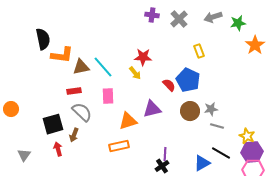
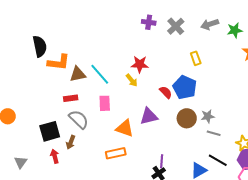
orange triangle: (128, 121) -> (125, 128), turned 36

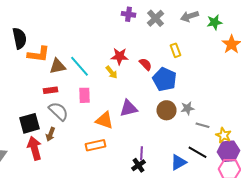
red semicircle: (166, 92) -> (146, 64), moved
gray line: (214, 133) -> (202, 125), moved
red arrow: (55, 156) -> (34, 148), size x1.6

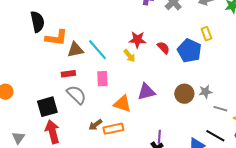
yellow rectangle: (176, 50) -> (206, 34), moved
blue pentagon: (164, 79) -> (189, 51), moved
brown arrow: (50, 134) -> (95, 125), moved, turned 32

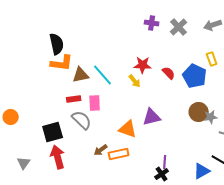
black semicircle: (37, 22) -> (57, 44), moved
pink rectangle: (102, 79) -> (95, 103), moved
brown circle: (184, 94) -> (199, 112), moved

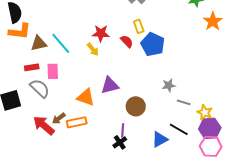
yellow rectangle: (212, 59) -> (139, 26), moved
brown circle: (199, 112) -> (136, 106), moved
red arrow: (58, 157) -> (44, 125), moved, turned -35

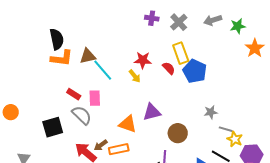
yellow rectangle: (139, 26) -> (181, 53), size x1.5
brown triangle: (39, 43) -> (88, 56), moved
red rectangle: (32, 67) -> (74, 94), turned 40
yellow star: (205, 112) -> (235, 139), moved

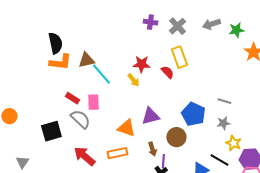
blue pentagon: (195, 71) -> (193, 114), moved
gray star: (211, 112) -> (223, 123), moved
gray line: (226, 129) -> (224, 101), moved
brown arrow: (101, 145) -> (152, 149), moved, turned -72

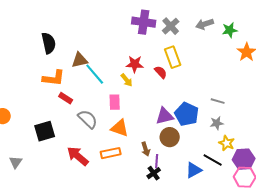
purple cross: (150, 22) -> (144, 22), size x1.6
orange L-shape: (60, 62) -> (54, 78), moved
pink rectangle: (93, 102) -> (115, 102), moved
purple triangle: (150, 116) -> (165, 116), moved
gray semicircle: (80, 119) -> (88, 119), moved

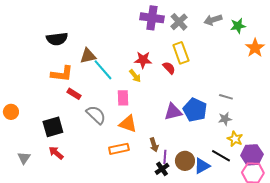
black semicircle: (49, 43) -> (57, 39), turned 95
brown circle: (170, 137) -> (185, 161), moved
red arrow: (78, 156) -> (56, 153), moved, size x0.7

